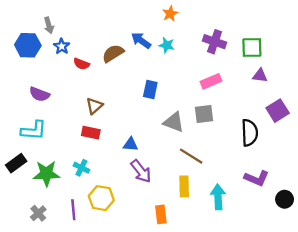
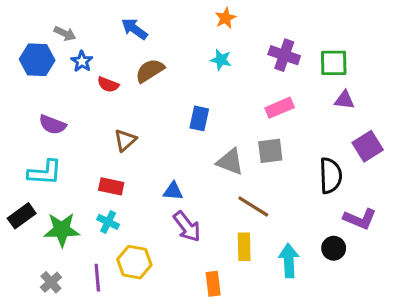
gray arrow: (49, 25) -> (65, 34), turned -49
blue arrow: (141, 41) -> (134, 29), moved
red rectangle: (91, 133) -> (111, 186), moved
purple L-shape: (257, 178) -> (360, 219), moved
black circle: (285, 199) -> (334, 248), moved

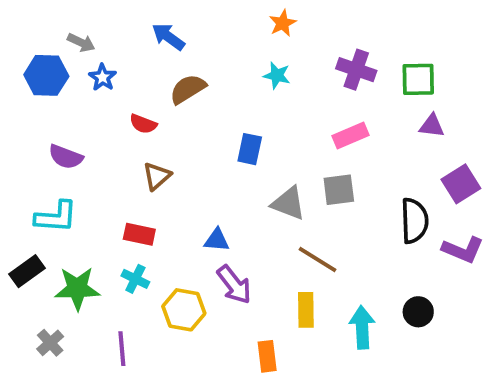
red semicircle: (108, 84) -> (143, 124), moved
purple L-shape: (360, 219) -> (463, 250), moved
yellow hexagon: (134, 262) -> (184, 310), moved
gray cross: (51, 282) -> (50, 343), moved

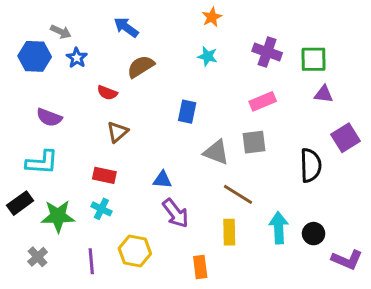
purple L-shape: (463, 250) -> (347, 260), moved
yellow hexagon: (184, 310) -> (135, 251), moved
cyan arrow: (362, 327) -> (279, 228), moved

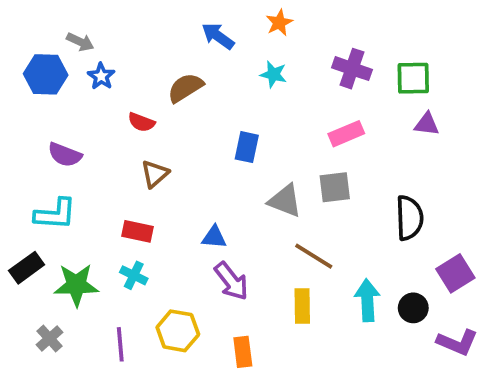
blue arrow: (126, 27) -> (218, 36), moved
purple square: (345, 138) -> (455, 273), moved
orange rectangle: (200, 267) -> (243, 352), moved

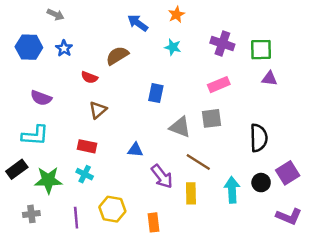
gray arrow: (80, 42) -> (56, 15), moved
purple arrow: (231, 281) -> (162, 176), moved
black circle: (413, 308) -> (261, 183), moved
gray cross: (49, 339) -> (31, 214), turned 35

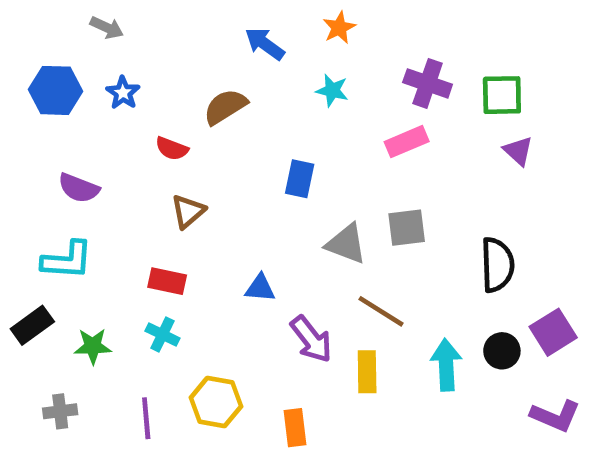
purple triangle: (270, 79) -> (518, 151), turned 35
pink rectangle: (219, 85) -> (407, 142), moved
green star: (48, 180) -> (93, 346), size x0.7

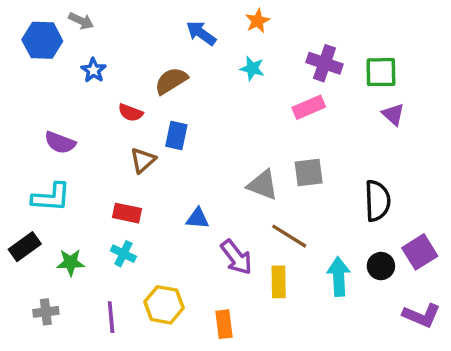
blue hexagon: (56, 90) -> (42, 40), moved
blue rectangle: (300, 179) -> (176, 136), moved

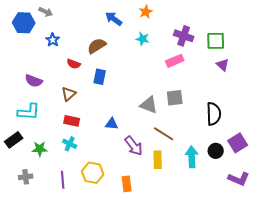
brown triangle: (143, 160) -> (69, 94), moved

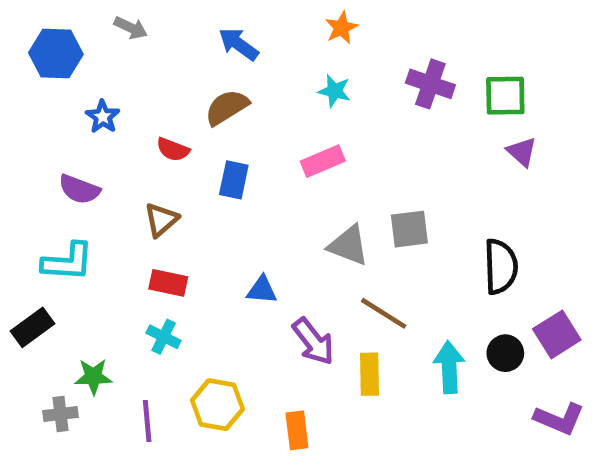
gray arrow: (46, 12) -> (131, 28), moved
blue arrow: (114, 19) -> (238, 44), moved
blue star: (53, 40) -> (103, 117), moved
pink rectangle: (175, 61) -> (323, 161), moved
green star: (40, 149) -> (93, 377), moved

